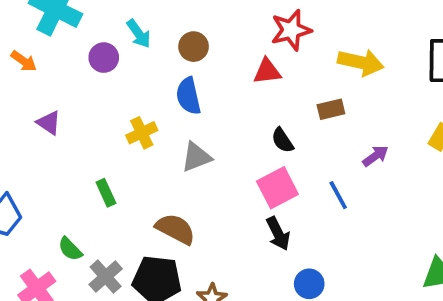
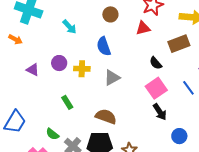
cyan arrow: (139, 34) -> (69, 27), moved
brown circle: (194, 47) -> (110, 14), moved
purple circle: (104, 58) -> (59, 63), moved
brown rectangle: (331, 109) -> (179, 44), size x1.5
yellow cross: (142, 133) -> (82, 69), turned 35

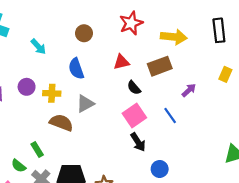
red triangle: (143, 28) -> (121, 62), moved
green rectangle: (67, 102) -> (37, 150), moved
brown semicircle: (106, 116) -> (61, 123), moved

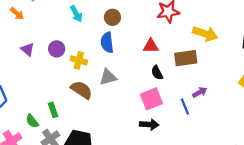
brown circle: (84, 33) -> (112, 17), moved
purple arrow: (189, 90) -> (200, 92), moved
black arrow: (138, 142) -> (149, 124), turned -66

